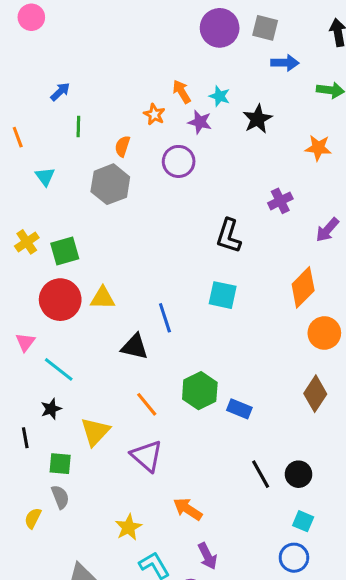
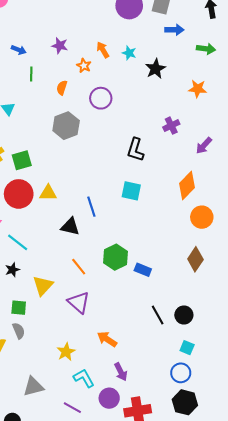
blue arrow: (60, 92) -> (19, 50), turned 64
purple star: (200, 122) -> (60, 46), moved
gray hexagon: (110, 184) -> (66, 126), moved

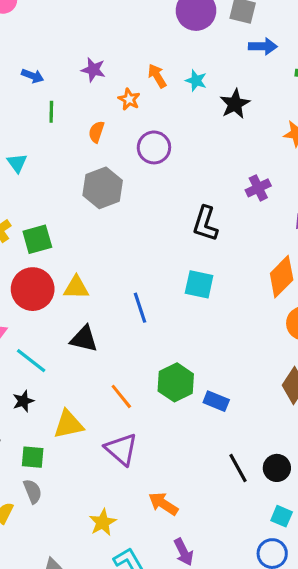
black triangle: (70, 227) -> (84, 339), moved
yellow triangle: (43, 286) -> (68, 424), turned 35

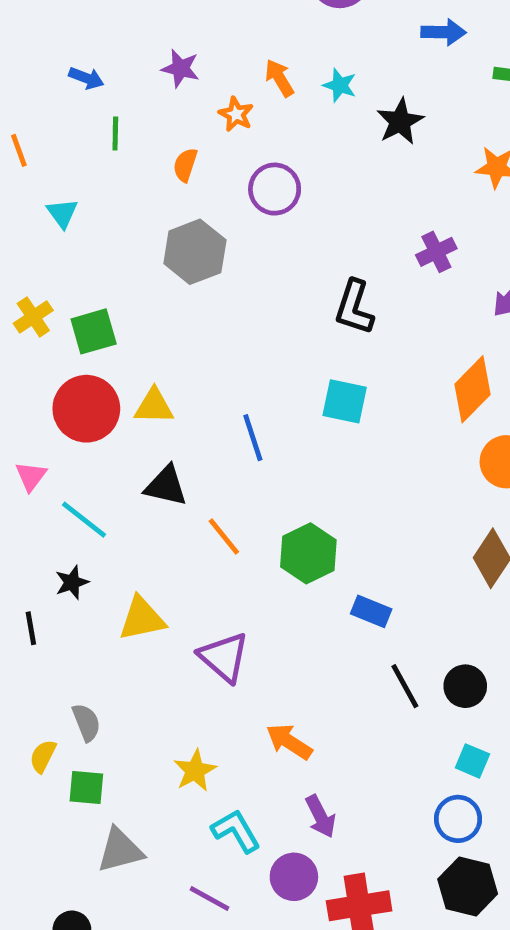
orange line: (121, 396) -> (224, 537), moved
blue rectangle: (216, 401) -> (371, 611), moved
green square: (33, 457) -> (86, 788), moved

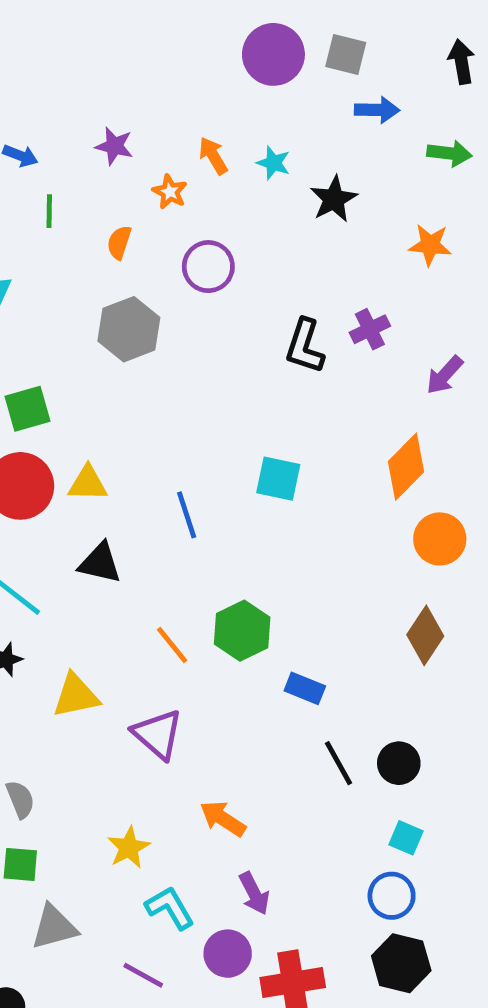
black L-shape: (354, 307) -> (305, 346), moved
orange line: (224, 537) -> (172, 645), moved

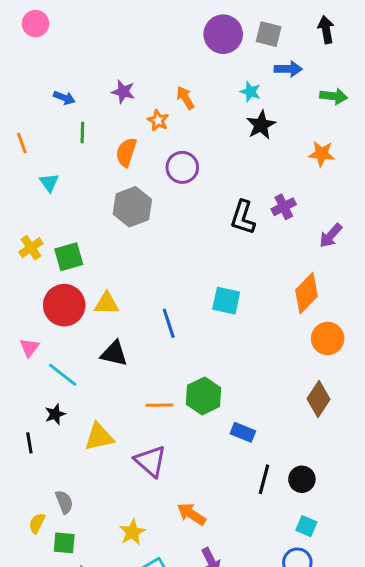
black arrow: (461, 62) -> (326, 30), moved
cyan star: (273, 163) -> (250, 92), moved
orange semicircle: (119, 242) -> (126, 152), size x1.4
orange line: (172, 645) -> (160, 405), turned -52
black line: (339, 763) -> (264, 479), turned 44

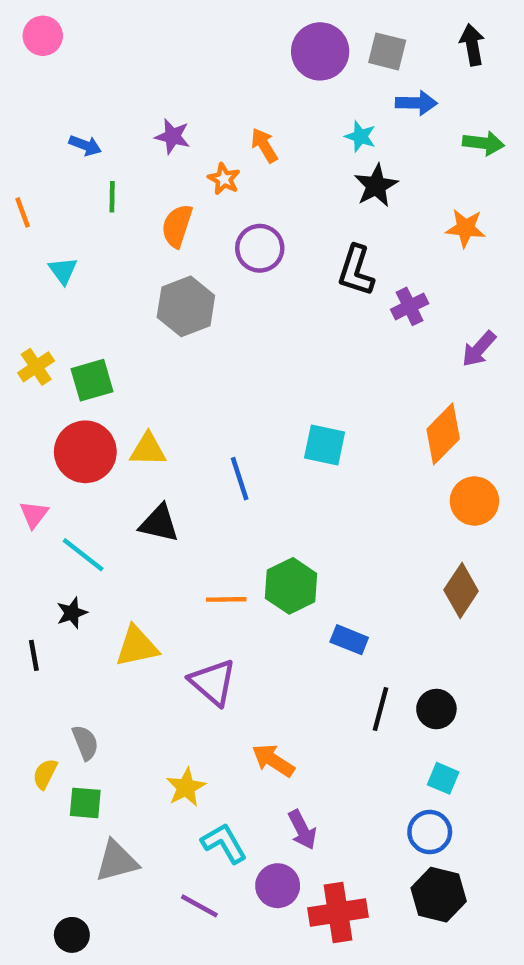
black L-shape: (243, 217) -> (356, 271), moved

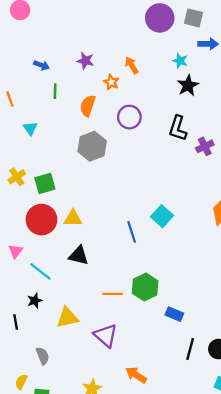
cyan square: (325, 445) -> (162, 216), turned 30
blue line: (240, 479) -> (132, 232), moved
gray semicircle: (85, 743) -> (43, 356), moved

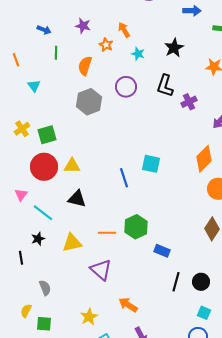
cyan star: (180, 61) -> (138, 54), moved
purple circle: (129, 117) -> (126, 87), moved
cyan square: (162, 216) -> (151, 164), turned -30
yellow triangle: (67, 318) -> (72, 243), moved

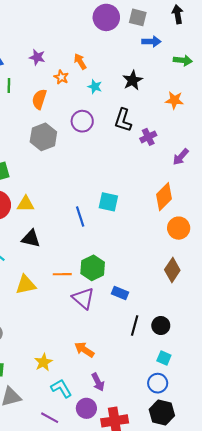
purple triangle: (101, 270) -> (83, 298), moved

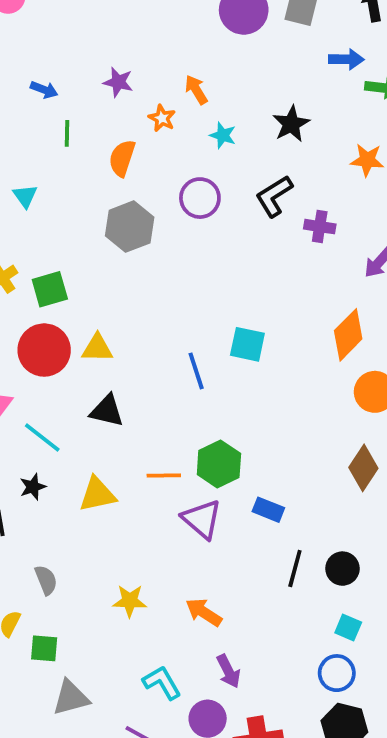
blue arrow: (151, 42) -> (346, 59), moved
black L-shape: (123, 120) -> (274, 196), turned 40
purple cross: (148, 137) -> (320, 227), turned 35
yellow star: (43, 362) -> (130, 601), moved, turned 30

